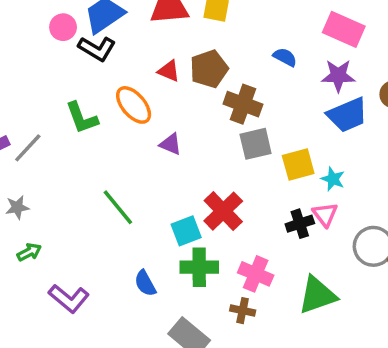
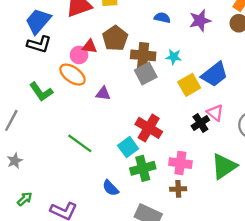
pink circle: (63, 27) -> (79, 55), moved
blue trapezoid: (347, 115) -> (215, 74), moved
gray square: (256, 144) -> (146, 74), moved
cyan star: (333, 179) -> (174, 57), moved
green arrow: (29, 252) -> (25, 199), moved

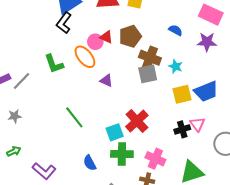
black L-shape: (39, 44) -> (64, 23), turned 95

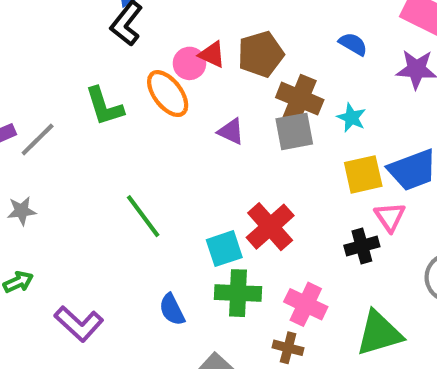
purple triangle: (106, 80) -> (231, 131), moved
pink triangle: (197, 124) -> (390, 217), moved

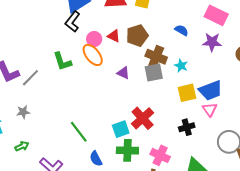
pink circle: (189, 63) -> (94, 39), moved
green line: (143, 216) -> (79, 132), moved
pink triangle: (390, 217) -> (210, 110), moved

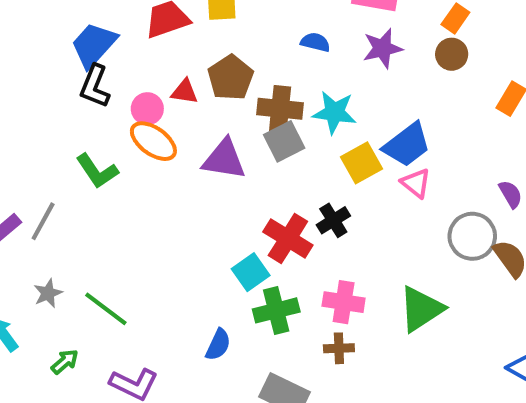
cyan star: (181, 66) -> (334, 112), size x1.5
purple triangle: (123, 73) -> (224, 159), size x1.6
black cross: (187, 127) -> (333, 220), moved
green line: (79, 132) -> (106, 309), moved
blue semicircle: (96, 159) -> (218, 345), turned -112

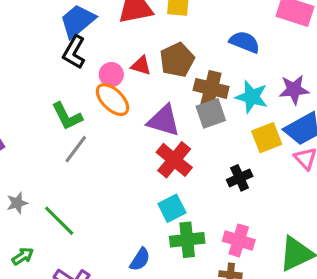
blue semicircle: (315, 42) -> (245, 42), size x1.4
purple star: (382, 48) -> (294, 90), moved
gray line: (43, 221) -> (76, 149), moved
red cross: (288, 238) -> (174, 160), moved

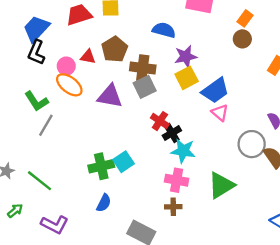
purple star: (294, 90) -> (186, 56), moved
cyan star: (252, 97) -> (183, 151), moved
yellow square: (267, 138) -> (187, 78), moved
red cross: (174, 160) -> (160, 121), moved, size x0.7
green cross: (187, 240) -> (101, 166), moved

